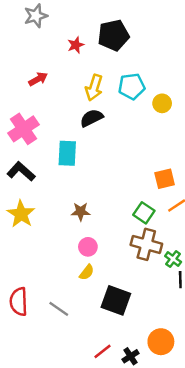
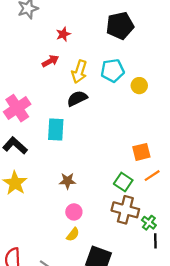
black pentagon: (113, 35) -> (120, 26), moved
red arrow: (38, 79) -> (50, 61), moved

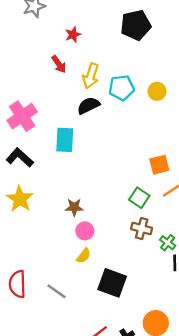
red arrow: (50, 61) -> (59, 64), turned 84
cyan pentagon: (112, 71) -> (122, 88), moved
brown star: (67, 181) -> (74, 207), moved
brown cross: (125, 210) -> (142, 229), size x0.7

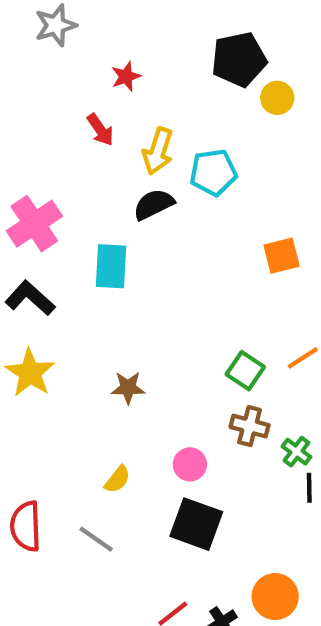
yellow circle: (157, 91) -> (277, 98), moved
orange square: (159, 165) -> (282, 256), moved
pink circle: (85, 231) -> (190, 464), moved
yellow semicircle: (84, 256) -> (117, 479), moved

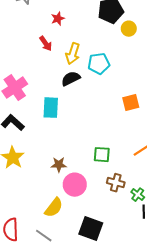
green square: (245, 371) -> (102, 155), moved, turned -30
pink circle: (190, 464) -> (75, 185), moved, size x1.5
yellow semicircle: (117, 479) -> (54, 208), size x1.5

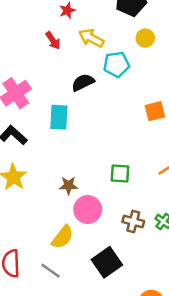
yellow circle: (129, 29) -> (145, 38), moved
yellow arrow: (73, 54) -> (91, 38), moved, turned 100
brown cross: (116, 183) -> (133, 221), moved
black square: (91, 229) -> (107, 262), turned 35

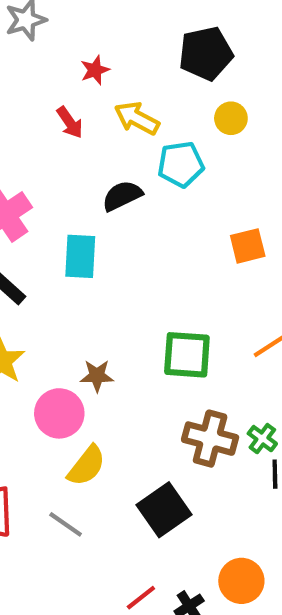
green square: (120, 174) -> (187, 355), size x1.4
pink circle: (88, 210) -> (59, 413), moved
brown cross: (133, 221) -> (210, 439), size x1.4

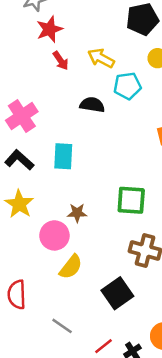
red star: (95, 70) -> (49, 29), moved, size x1.5
black semicircle: (122, 196) -> (92, 105), turned 35
cyan rectangle: (80, 256) -> (63, 156), moved
gray line: (66, 524) -> (62, 326), moved

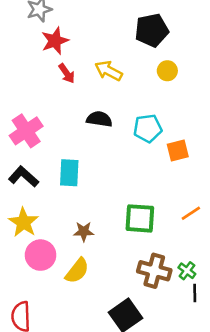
cyan pentagon: (127, 86) -> (148, 128), moved
pink circle: (54, 235) -> (41, 255), moved
yellow semicircle: (71, 267) -> (77, 271), moved

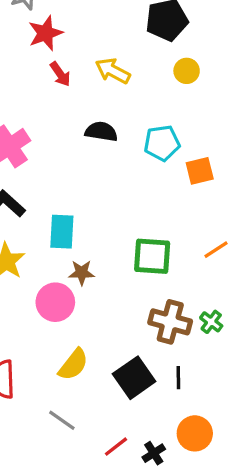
cyan rectangle: (69, 173) -> (62, 232), moved
pink circle: (41, 255) -> (55, 302), moved
yellow semicircle: (77, 271) -> (73, 365), moved
black line: (195, 293) -> (178, 378), moved

